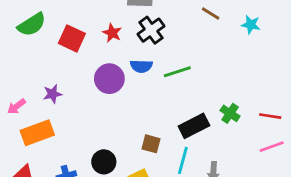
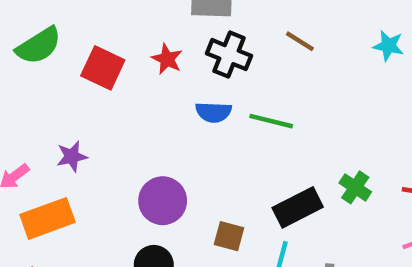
brown line: (211, 13) -> (300, 41), moved
black cross: (151, 30) -> (229, 55), turned -32
green line: (177, 72) -> (271, 121), turned 32
purple circle: (109, 79) -> (163, 201), moved

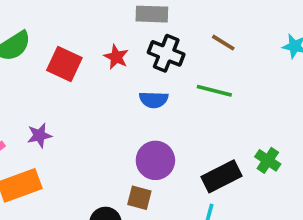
green line: (271, 121) -> (214, 91), moved
purple circle: (163, 201) -> (155, 160), moved
brown square: (229, 236) -> (139, 198), moved

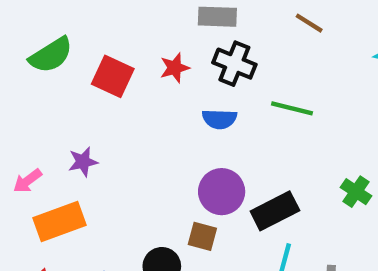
brown line: (223, 43) -> (309, 23), moved
red star: (116, 57) -> (175, 68), turned 30
black rectangle: (221, 176) -> (275, 211), moved

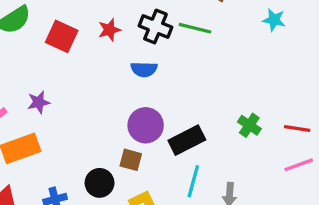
green line: (292, 108) -> (195, 28), moved

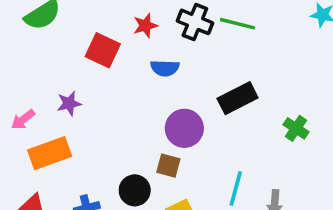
red square: (62, 36) -> (103, 50), moved
blue semicircle: (144, 69) -> (165, 68), moved
black rectangle: (187, 140) -> (238, 98), moved

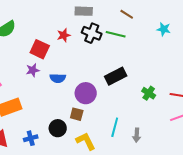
blue semicircle: (165, 68) -> (58, 78), moved
purple star: (69, 103) -> (33, 70), moved

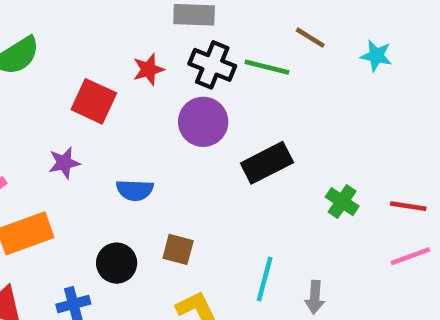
brown line: (127, 14) -> (310, 38), moved
purple star: (33, 70) -> (64, 163), moved
blue semicircle: (58, 78) -> (135, 190), moved
purple circle: (86, 93) -> (203, 122), moved
black circle: (58, 128) -> (117, 263), moved

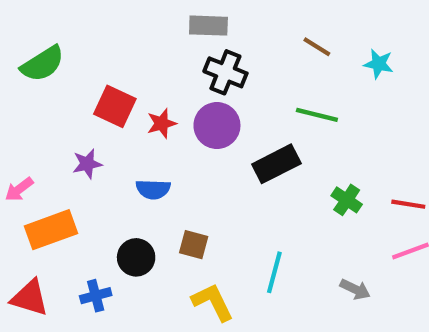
green line: (267, 67) -> (317, 115), moved
red star: (148, 69) -> (162, 123), moved
gray arrow: (315, 297) -> (355, 289), moved, turned -68

